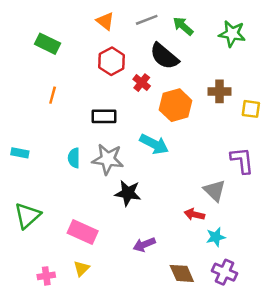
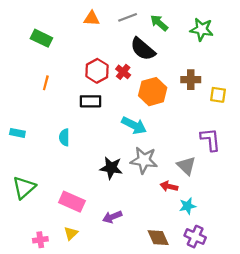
orange triangle: (105, 21) -> (92, 19), turned -35
red hexagon: (112, 61) -> (97, 71), moved
gray star: (108, 159) -> (144, 160), moved
purple arrow: (144, 245) -> (112, 217), moved

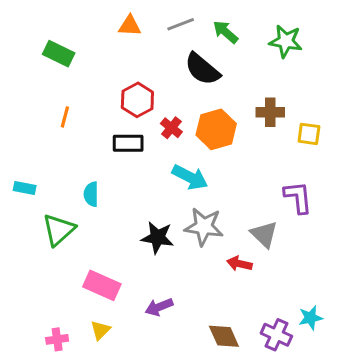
red cross: (123, 72) -> (171, 128), moved
green triangle: (24, 187) -> (59, 230), moved
cyan star: (187, 206) -> (310, 318), moved

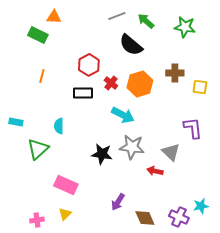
orange triangle: (130, 26) -> (54, 17), moved
purple arrow: (159, 307) -> (118, 202), moved, turned -36

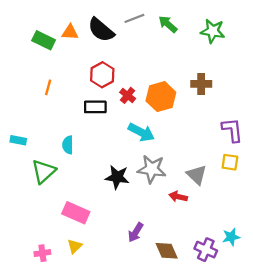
orange triangle: (54, 17) -> (70, 32), moved
black semicircle: (131, 45) -> (101, 30), moved
yellow square: (200, 87) -> (230, 162), moved
purple L-shape: (193, 128) -> (232, 130), moved

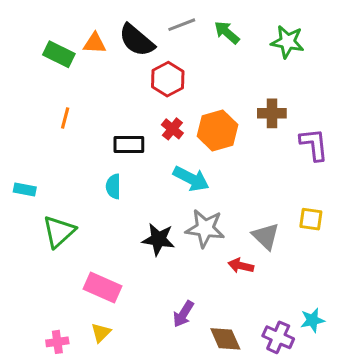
red hexagon: (102, 75) -> (168, 79), moved
purple L-shape: (232, 130) -> (314, 144), moved
cyan semicircle: (68, 145) -> (113, 186), moved

